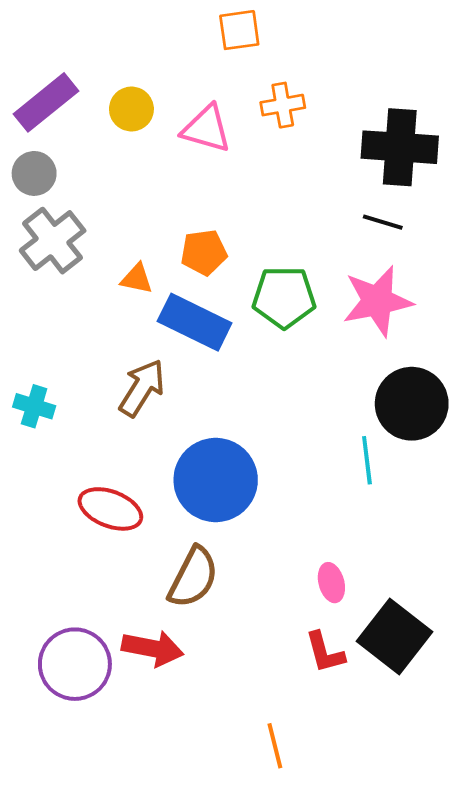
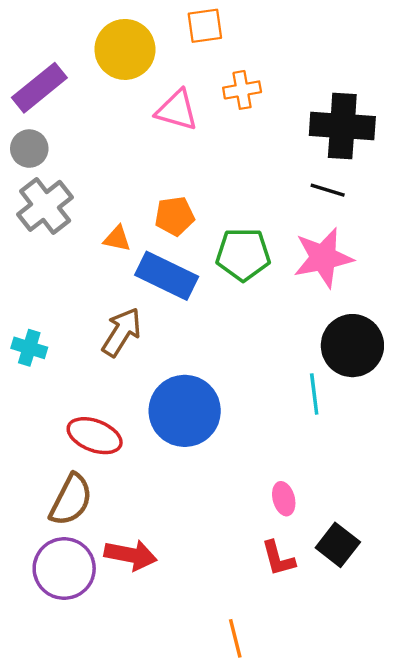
yellow circle: (131, 109) -> (125, 49), moved, size x1.6
brown semicircle: (193, 577) -> (71, 500), moved
black square: (395, 637) -> (338, 545), size x0.7

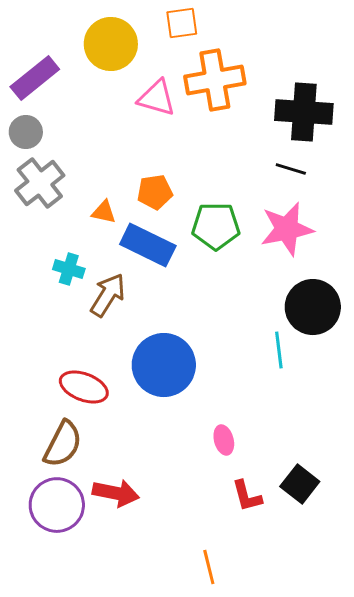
orange cross: (242, 90) -> (215, 80), size x1.8
cyan cross: (29, 348) -> (69, 269), moved
pink ellipse: (284, 499) -> (224, 440), moved

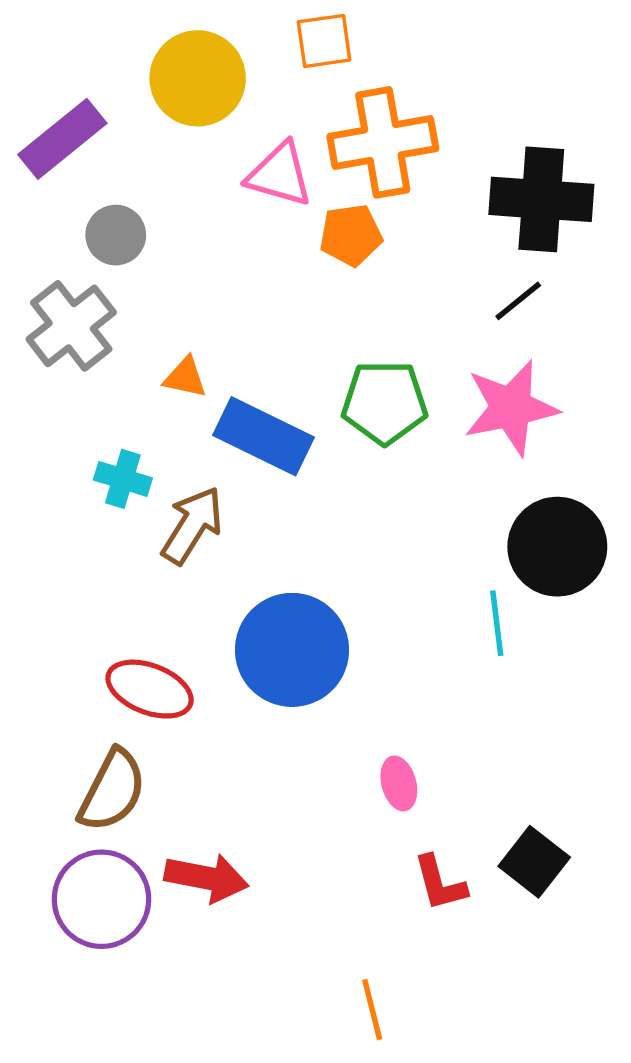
gray circle: (26, 132) -> (116, 235), moved
black line: (291, 169) -> (518, 301), turned -56
orange pentagon: (155, 192) -> (351, 235), moved

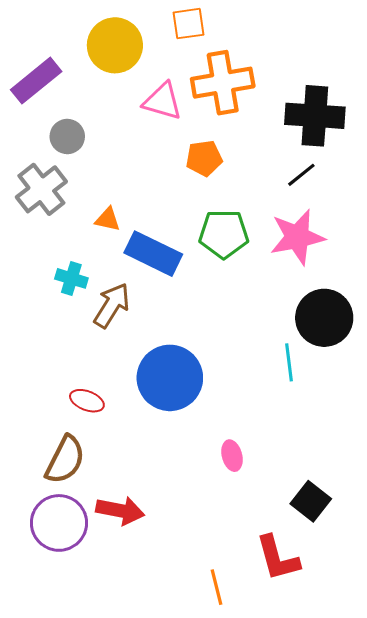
orange pentagon: (351, 235) -> (204, 158), moved
red ellipse: (150, 689) -> (87, 401), size x0.7
red L-shape: (440, 883) -> (278, 558), moved, size x1.4

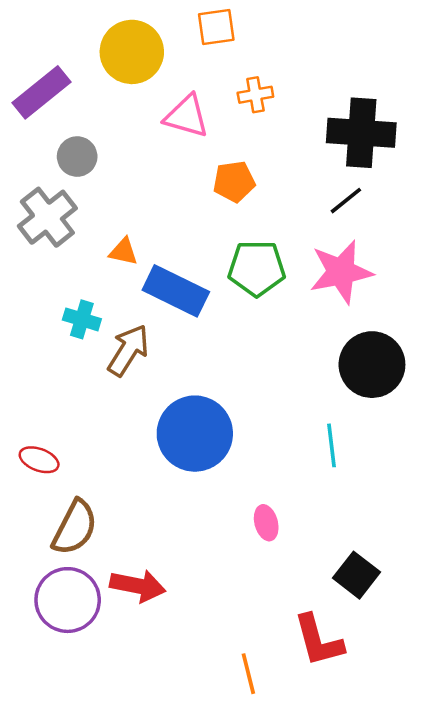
orange cross: (223, 83) -> (255, 95), size x0.5
cyan line: (289, 362) -> (332, 445), moved
red ellipse: (87, 401) -> (39, 460), moved

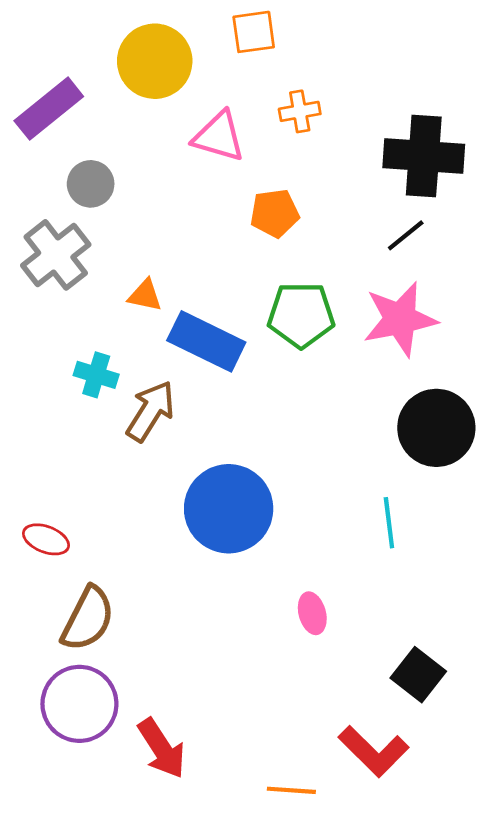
red arrow: (138, 586) -> (162, 748), moved, turned 46
red L-shape: (318, 640) -> (374, 751), turned -30
orange line: (248, 674) -> (291, 790), turned -72

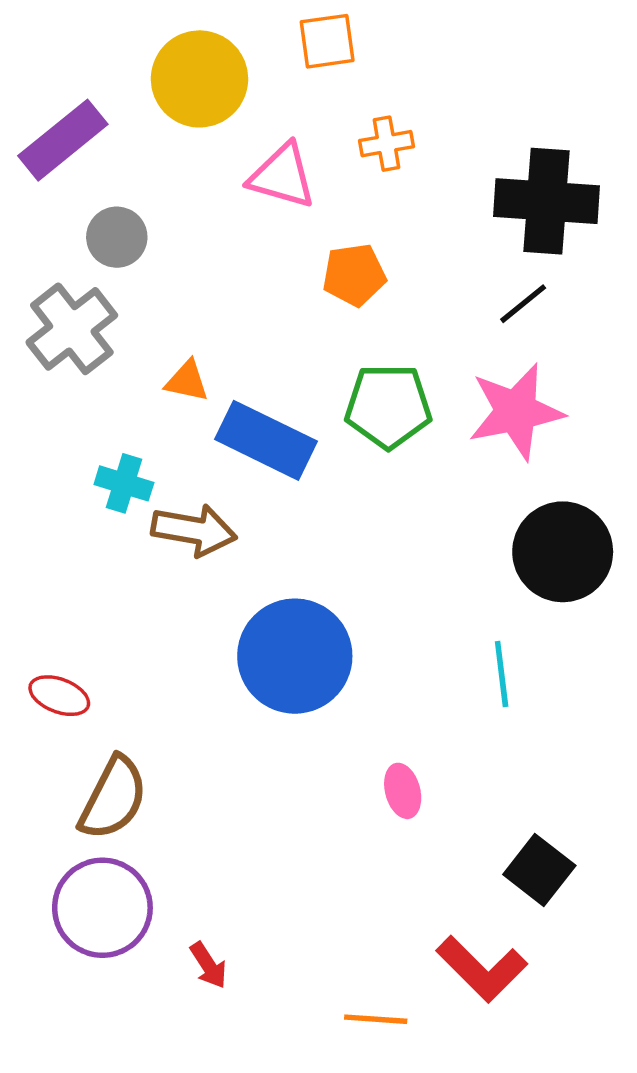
brown arrow: (151, 411) -> (194, 530), turned 68
red arrow: (162, 748) -> (208, 965), size x0.6

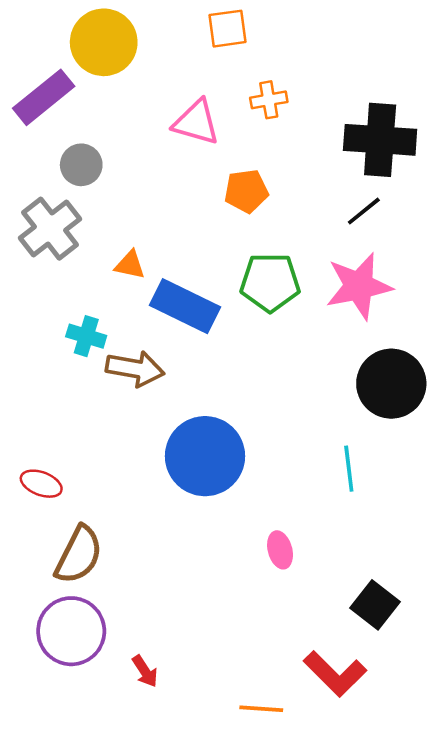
yellow circle: (199, 79) -> (104, 42), moved

